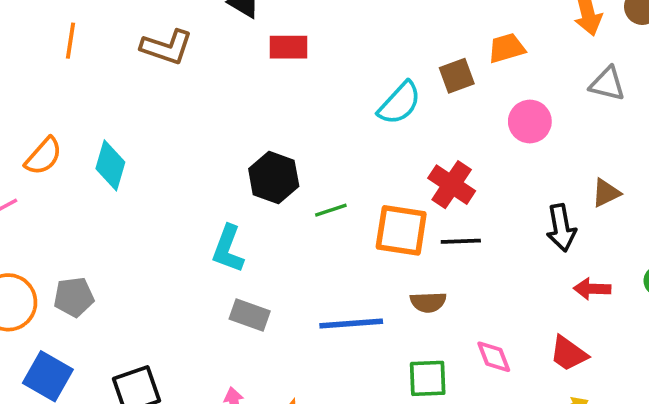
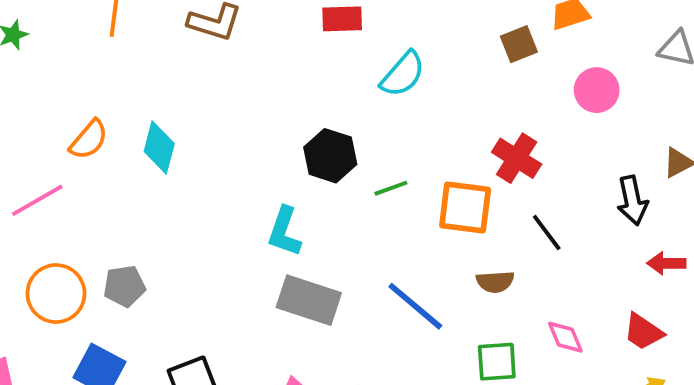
cyan semicircle: (400, 103) -> (403, 74), moved
black line: (461, 241) -> (547, 232), moved, turned 57
gray rectangle: (250, 315) -> (309, 300), size x1.5
blue line: (351, 323) -> (415, 306), turned 46

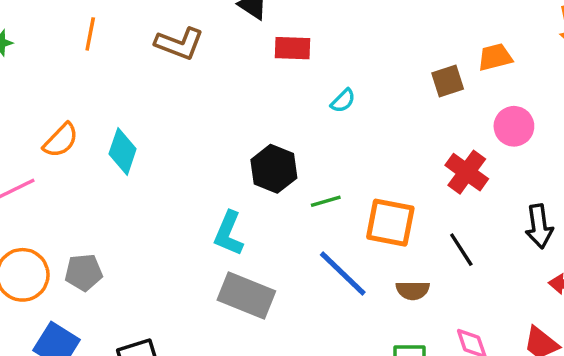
cyan semicircle: (403, 74) -> (343, 101), size x0.6
red cross: (517, 158) -> (467, 172), moved
blue line: (415, 306) -> (343, 274), moved

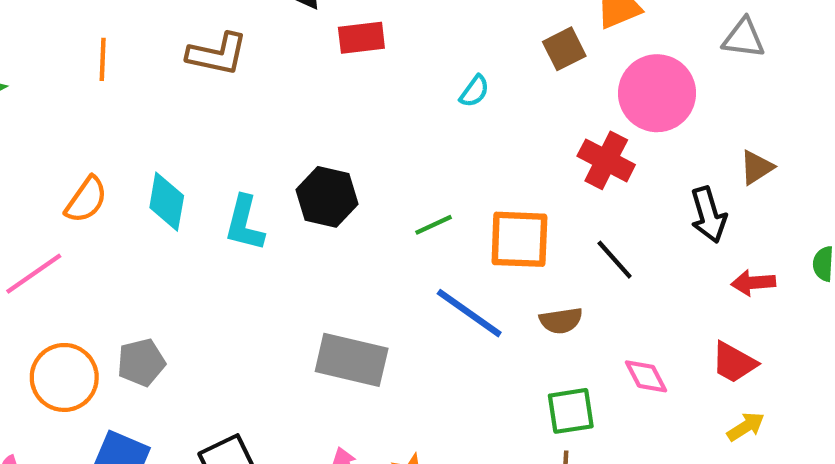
cyan semicircle: (343, 101) -> (474, 91), moved
pink circle: (514, 126) -> (657, 93), size x1.5
black hexagon: (274, 169) -> (327, 197), moved
cyan L-shape: (229, 233) -> (245, 223), moved

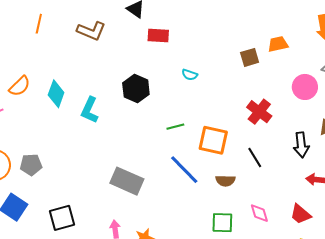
cyan semicircle: (474, 91) -> (190, 75), moved, turned 63
pink circle: (657, 93) -> (305, 87), moved, size x0.7
black hexagon: (327, 197) -> (136, 89), moved

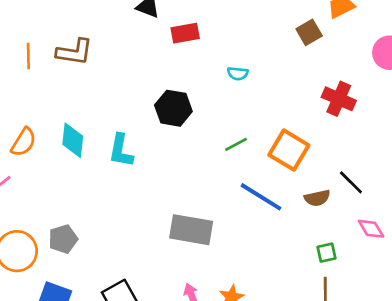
brown L-shape: (91, 31) -> (74, 52), moved
orange square: (213, 140) -> (289, 150), turned 32
black line: (255, 157) -> (351, 182), moved
green square: (222, 223) -> (327, 253), size x0.7

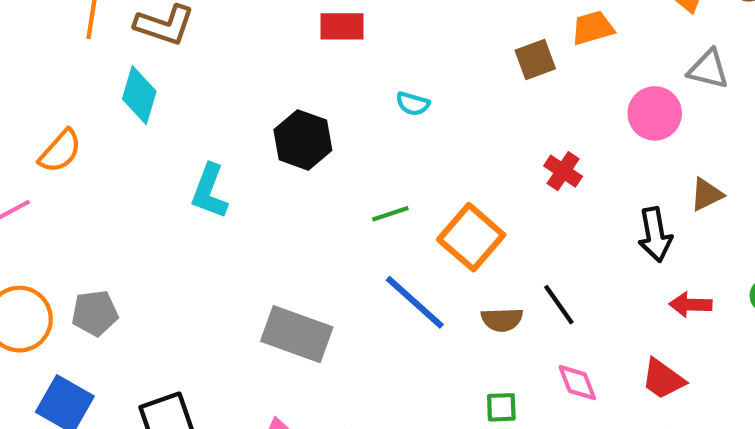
red cross: (339, 99) -> (563, 171), size x0.7
cyan diamond: (73, 140) -> (139, 95), moved

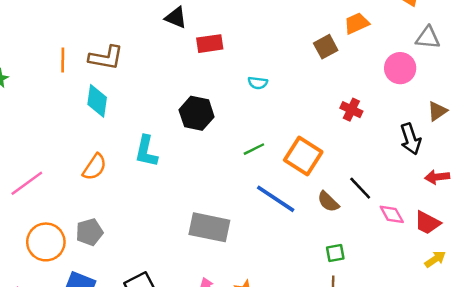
orange semicircle: (60, 151) -> (95, 167), moved
brown semicircle: (502, 320) -> (328, 202), turned 55
pink diamond: (577, 383) -> (392, 214), moved

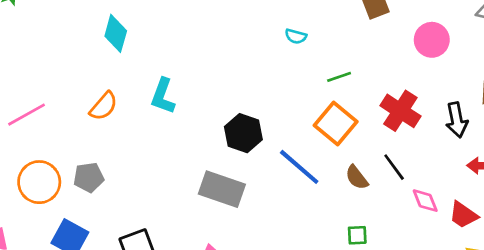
pink circle: (400, 68) -> (432, 40), moved
red cross: (351, 110) -> (400, 111), moved, size x1.6
black hexagon: (197, 113) -> (243, 133), moved
green line: (254, 149) -> (339, 77), moved

